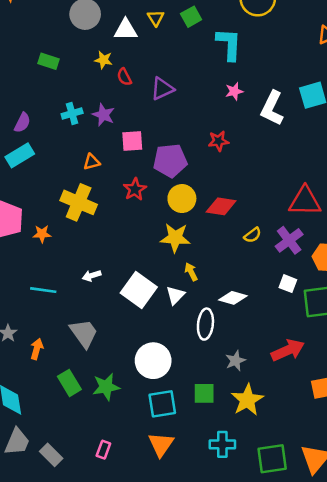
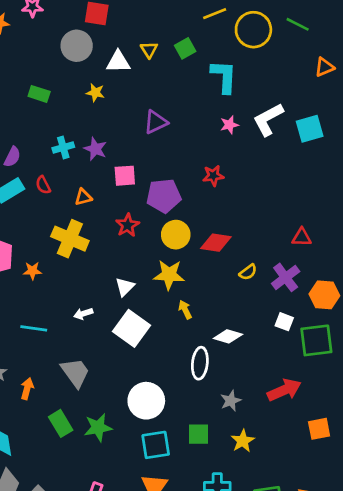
red semicircle: (124, 77) -> (43, 185), moved
white L-shape: (272, 108) -> (268, 119), moved, turned 36
red triangle: (305, 201) -> (302, 237), size x0.6
white triangle: (175, 295) -> (125, 287), moved
yellow star: (247, 400) -> (243, 441), size x0.7

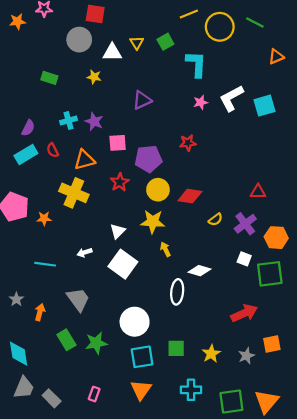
orange triangle: (83, 197) -> (85, 160), size x1.5
gray star: (231, 401) -> (246, 356), moved

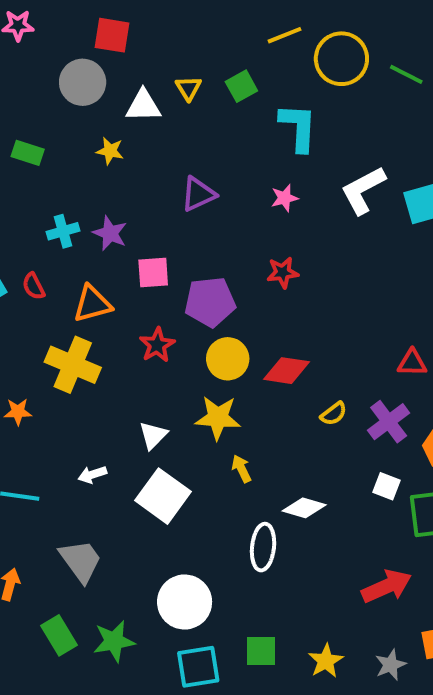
green line: (255, 23) -> (406, 74), moved
pink star: (201, 102) -> (285, 198), moved

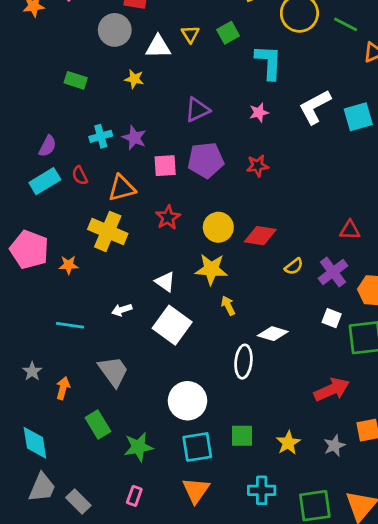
purple pentagon: (210, 302) -> (206, 160), moved
white triangle: (153, 435) -> (165, 282), turned -40
green star: (114, 641) -> (139, 447), moved

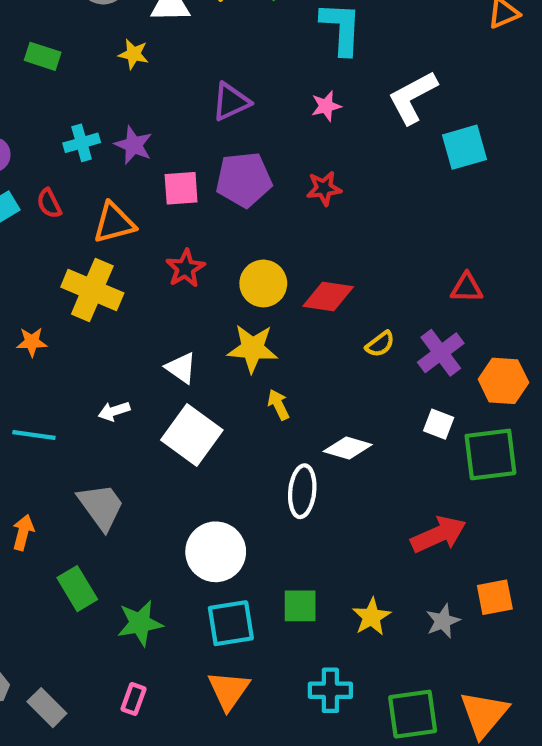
cyan square: (358, 117) -> (465, 147), moved

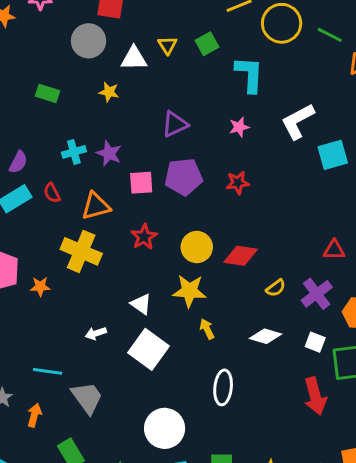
cyan line: (34, 435) -> (48, 371), moved
white diamond: (348, 448) -> (265, 336), moved
red arrow: (439, 534) -> (315, 396), moved, turned 99

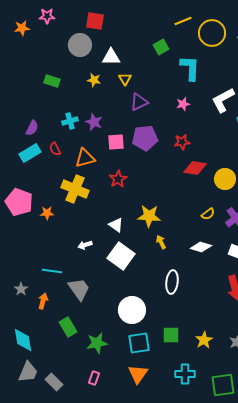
yellow triangle: (167, 45) -> (125, 79), moved
yellow circle: (197, 247) -> (225, 179), moved
red diamond: (241, 256) -> (195, 168), moved

